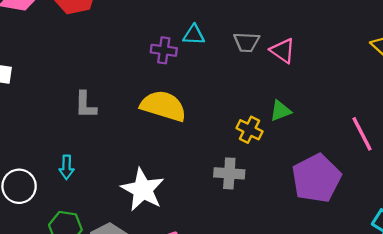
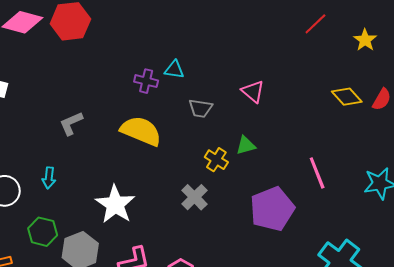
gray trapezoid: (247, 42) -> (200, 108), moved
gray L-shape: (85, 105) -> (71, 123), turned 60
gray cross: (229, 173) -> (194, 197), turned 36

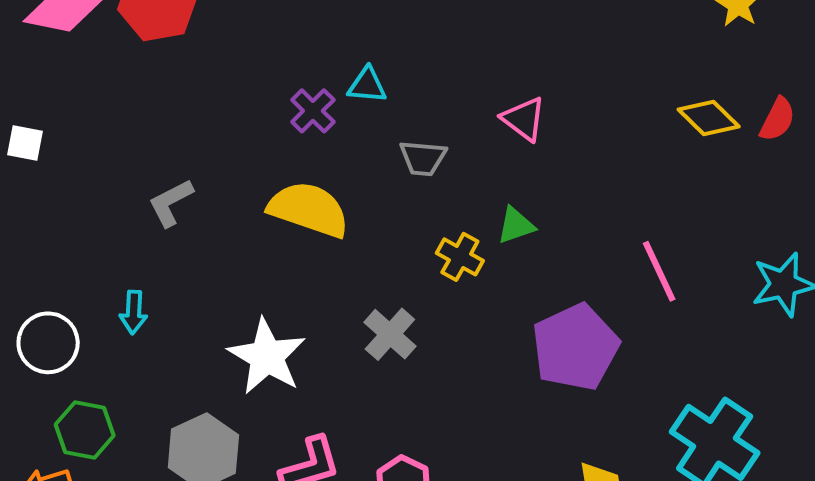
purple cross: (146, 81) -> (313, 111), turned 35
gray cross: (194, 197) -> (390, 334), moved
green hexagon: (43, 232) -> (85, 430), moved

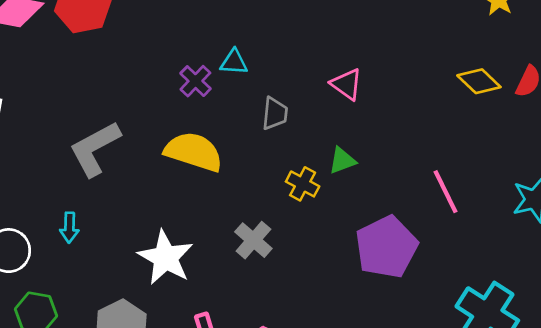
gray trapezoid: (423, 158) -> (275, 113), turned -88
gray L-shape: (171, 203) -> (95, 149), size x1.6

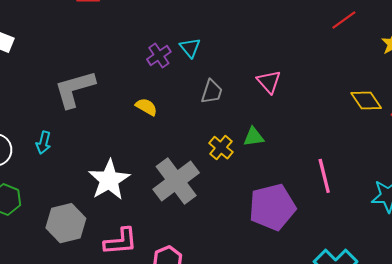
cyan triangle: (234, 62) -> (190, 48), turned 35
yellow semicircle: (194, 152) -> (146, 107), size x0.5
gray cross: (253, 240) -> (176, 181), size x1.6

